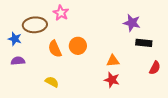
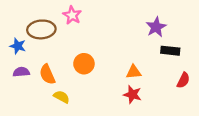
purple star: (132, 23) -> (156, 27), turned 30
orange circle: (78, 46) -> (84, 64), moved
orange semicircle: (55, 49) -> (47, 74), moved

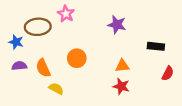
purple star: (156, 27) -> (117, 25), moved, turned -30

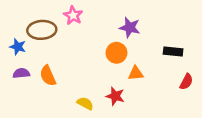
orange circle: (77, 58) -> (116, 53), moved
red star: (121, 86) -> (115, 96), moved
yellow semicircle: (56, 89) -> (85, 103), moved

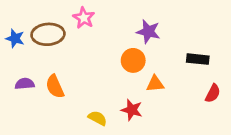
blue star: (18, 47) -> (15, 38), moved

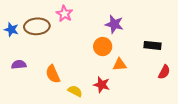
orange semicircle: (55, 86) -> (53, 74), moved

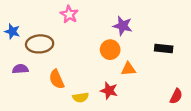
brown ellipse: (37, 26) -> (40, 44), moved
red semicircle: (164, 72) -> (176, 96), moved
yellow semicircle: (75, 91) -> (81, 97), turned 144

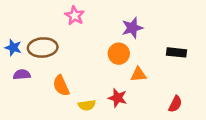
purple star: (123, 26) -> (132, 28), turned -30
blue star: (12, 31) -> (13, 48), moved
red semicircle: (176, 96) -> (175, 104), moved

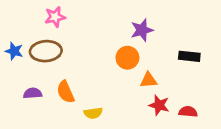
pink star: (75, 16) -> (55, 17), moved, turned 30
purple semicircle: (22, 75) -> (33, 93), moved
red star: (118, 98) -> (159, 105), moved
red semicircle: (175, 104) -> (188, 112), turned -112

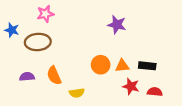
purple star: (142, 30) -> (117, 25), turned 30
blue star: (14, 51) -> (12, 30), moved
black rectangle: (189, 56) -> (147, 66), moved
orange circle: (127, 58) -> (101, 65), moved

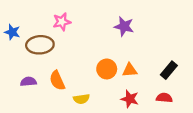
pink star: (45, 14) -> (62, 22), moved
black rectangle: (147, 66) -> (169, 70), moved, turned -56
red star: (131, 86) -> (130, 99), moved

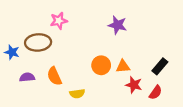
blue star: (12, 32) -> (12, 52), moved
red semicircle: (164, 98) -> (156, 92), turned 120
red star: (130, 99) -> (134, 85), moved

